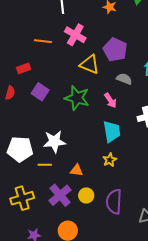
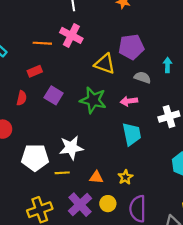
pink cross: (75, 35) -> (71, 35), moved
orange line: (43, 41) -> (42, 43), moved
purple pentagon: (115, 50) -> (131, 47), turned -30
pink arrow: (110, 100) -> (129, 101), turned 119
yellow star: (110, 160) -> (125, 177), moved

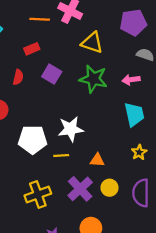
yellow triangle: (105, 64) -> (92, 43), moved
yellow star: (125, 177) -> (139, 152), moved

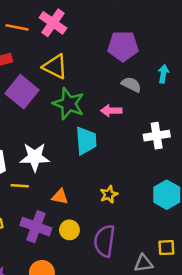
yellow triangle: (92, 43) -> (55, 67), moved
purple square: (52, 74) -> (22, 92), size x1.4
cyan trapezoid: (134, 114) -> (86, 141), moved
purple cross: (80, 189) -> (36, 227), turned -35

